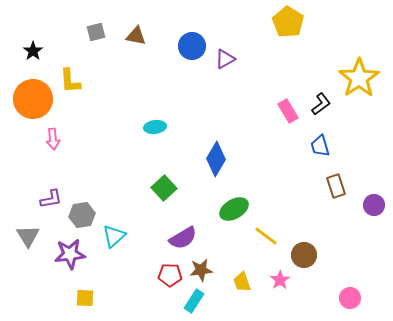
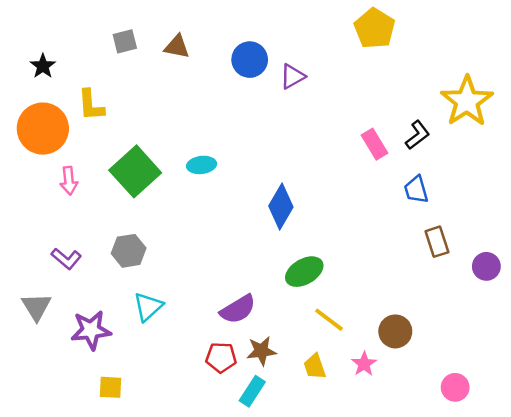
green square: (164, 188) -> (135, 171), moved, size x1.5
purple L-shape: (51, 199) -> (66, 259), turned 50
gray hexagon: (82, 215) -> (129, 251), moved
yellow line: (266, 236) -> (329, 320), moved

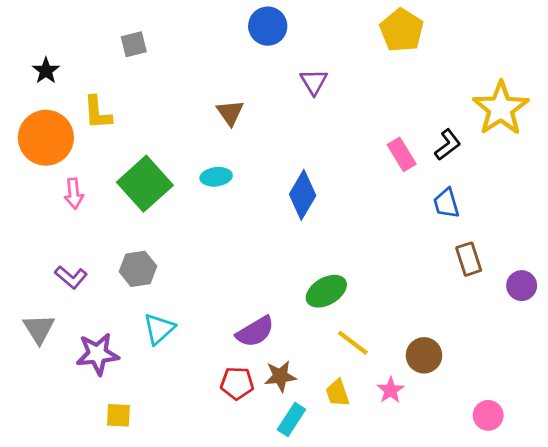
brown triangle: (177, 47) -> (230, 113), moved, turned 44
blue circle: (250, 60) -> (268, 26), moved
purple triangle: (293, 76) -> (314, 82), turned -32
blue diamond: (281, 207) -> (303, 195), moved
cyan rectangle: (252, 391) -> (291, 420), moved

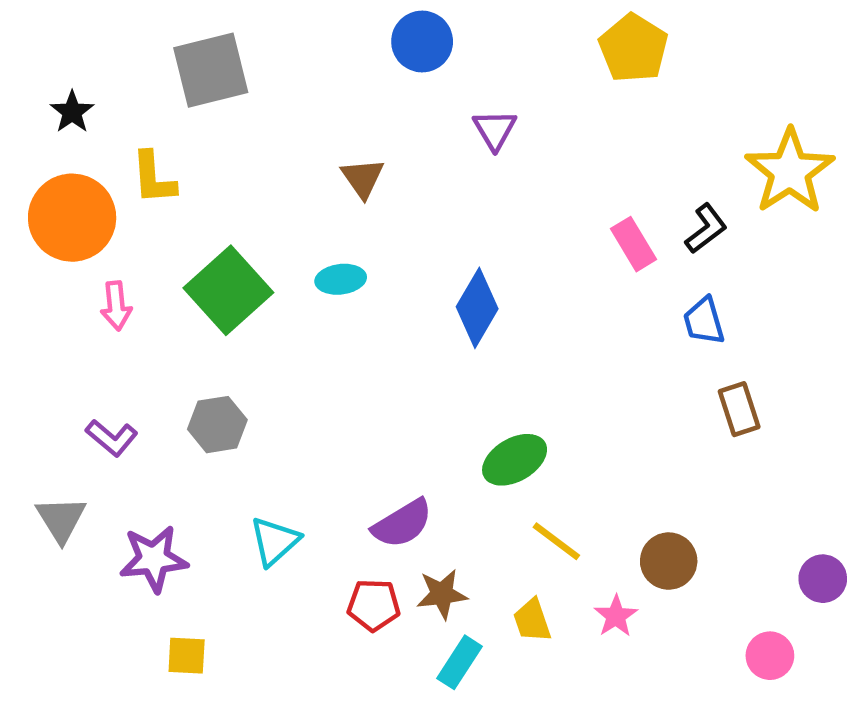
gray square: (134, 44) -> (211, 70), size x1.8
purple circle: (522, 286) -> (823, 579), moved
cyan triangle: (159, 329) -> (275, 541), moved

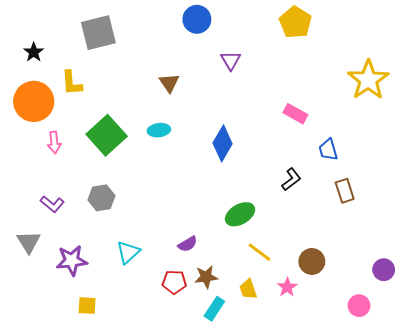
black L-shape: (706, 229) -> (291, 179), moved
pink rectangle: (633, 244) -> (295, 114), turned -30
purple semicircle: (402, 524) -> (188, 244), size x0.7

